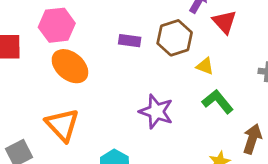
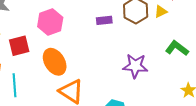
orange ellipse: (70, 66) -> (55, 62), moved, turned 32
yellow triangle: (205, 66) -> (161, 12), moved, turned -32

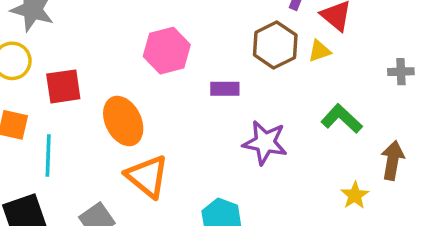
purple rectangle: (104, 20) -> (225, 89), moved
pink hexagon: (50, 22) -> (167, 51), moved

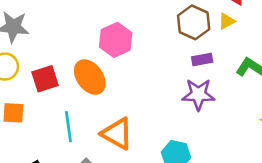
purple rectangle: (225, 89) -> (202, 59), moved
orange ellipse: (123, 121) -> (90, 77), moved
cyan line: (48, 155) -> (68, 127), moved

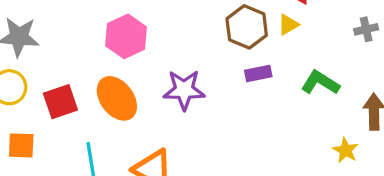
pink hexagon: (116, 40) -> (126, 36), moved
purple star: (198, 94) -> (184, 90), moved

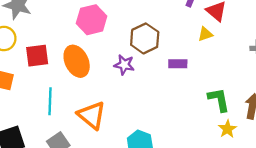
brown hexagon: (247, 27) -> (145, 38), moved
green L-shape: (320, 83) -> (219, 100), moved, turned 36
purple star: (184, 90) -> (124, 65), size x0.7

